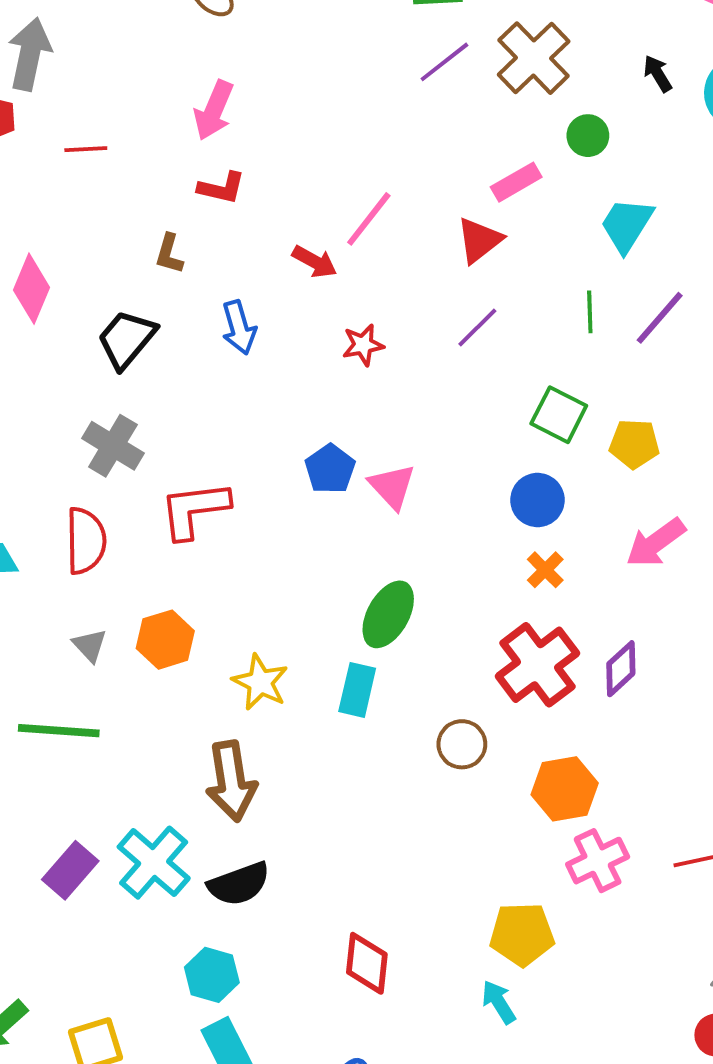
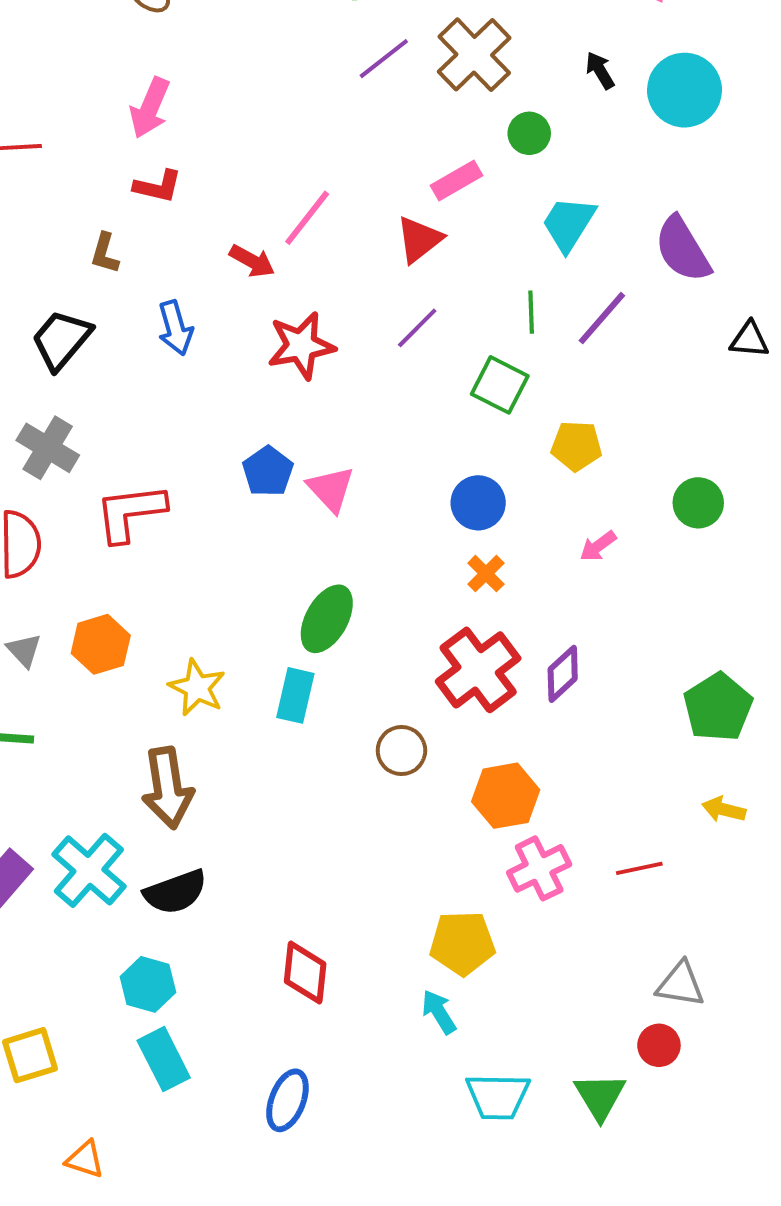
red star: (363, 345) -> (301, 346), size x1.6
green square: (559, 415) -> (500, 385), moved
pink arrow: (656, 543) -> (598, 546), size x0.6

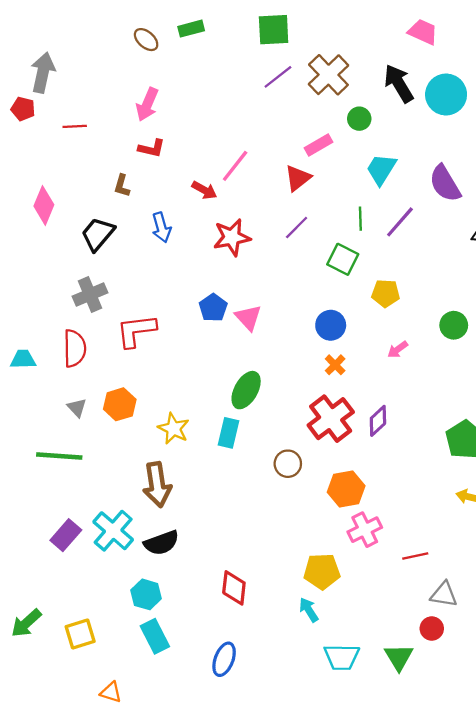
black arrow: (600, 70) -> (399, 84), size x1.8
gray cross: (48, 448) -> (90, 294), turned 36
red line: (639, 868) -> (415, 556), moved

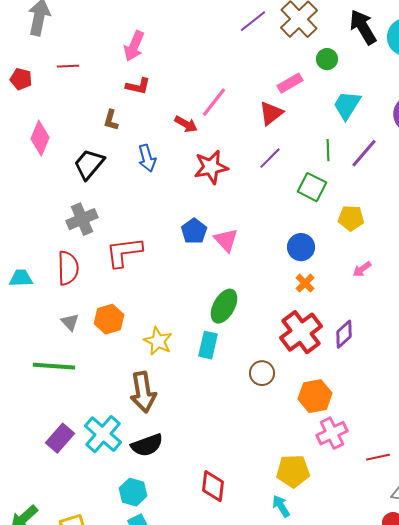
red pentagon: (23, 109) -> (21, 79), moved

